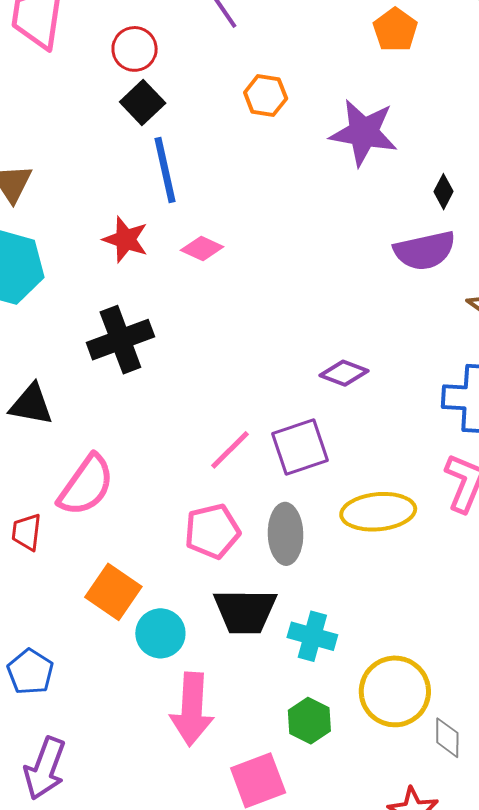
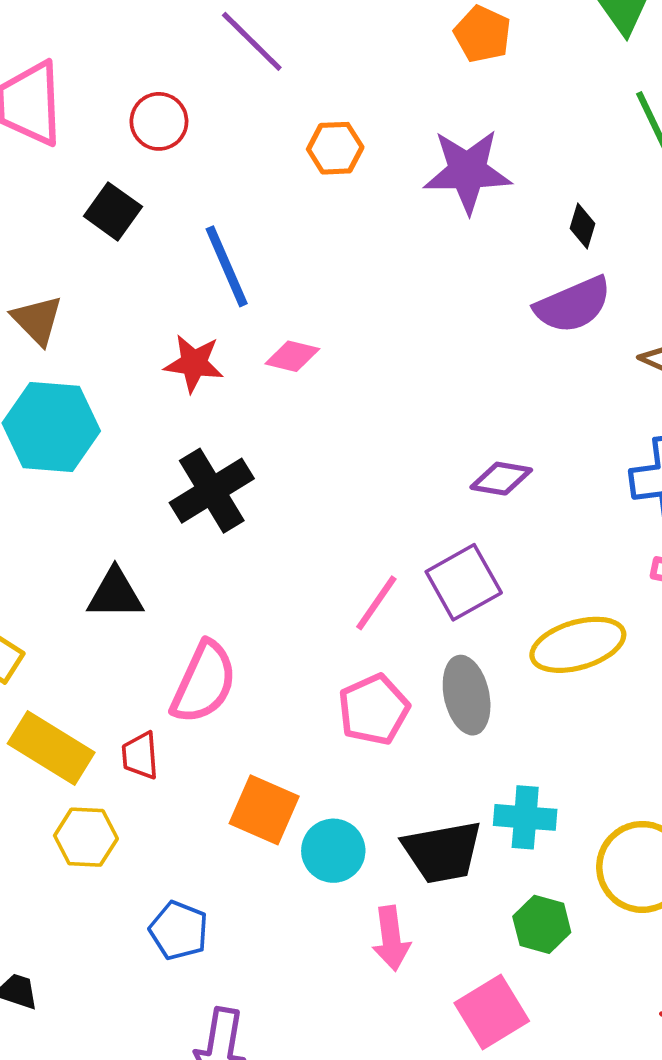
black square: (143, 102) -> (113, 211), moved
black trapezoid: (245, 611) -> (442, 852), moved
pink arrow: (192, 709) -> (391, 938), size x0.7

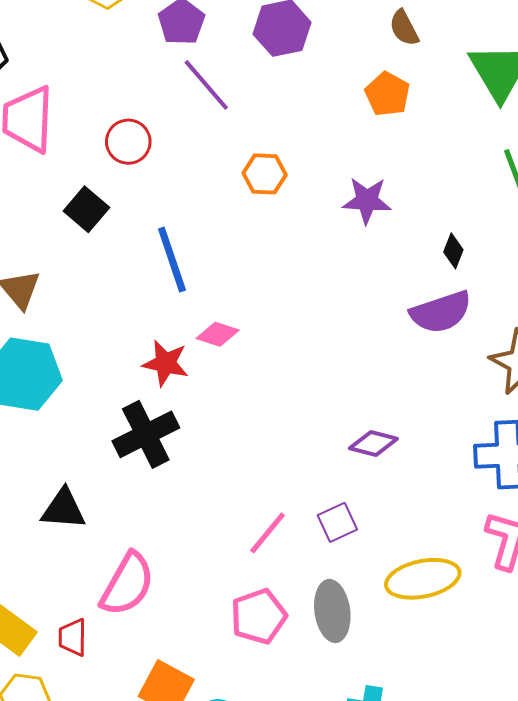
purple star: (468, 171) -> (367, 200), size x0.7
red star: (194, 363) -> (166, 363), moved
purple square: (464, 582) -> (337, 522), size x0.7

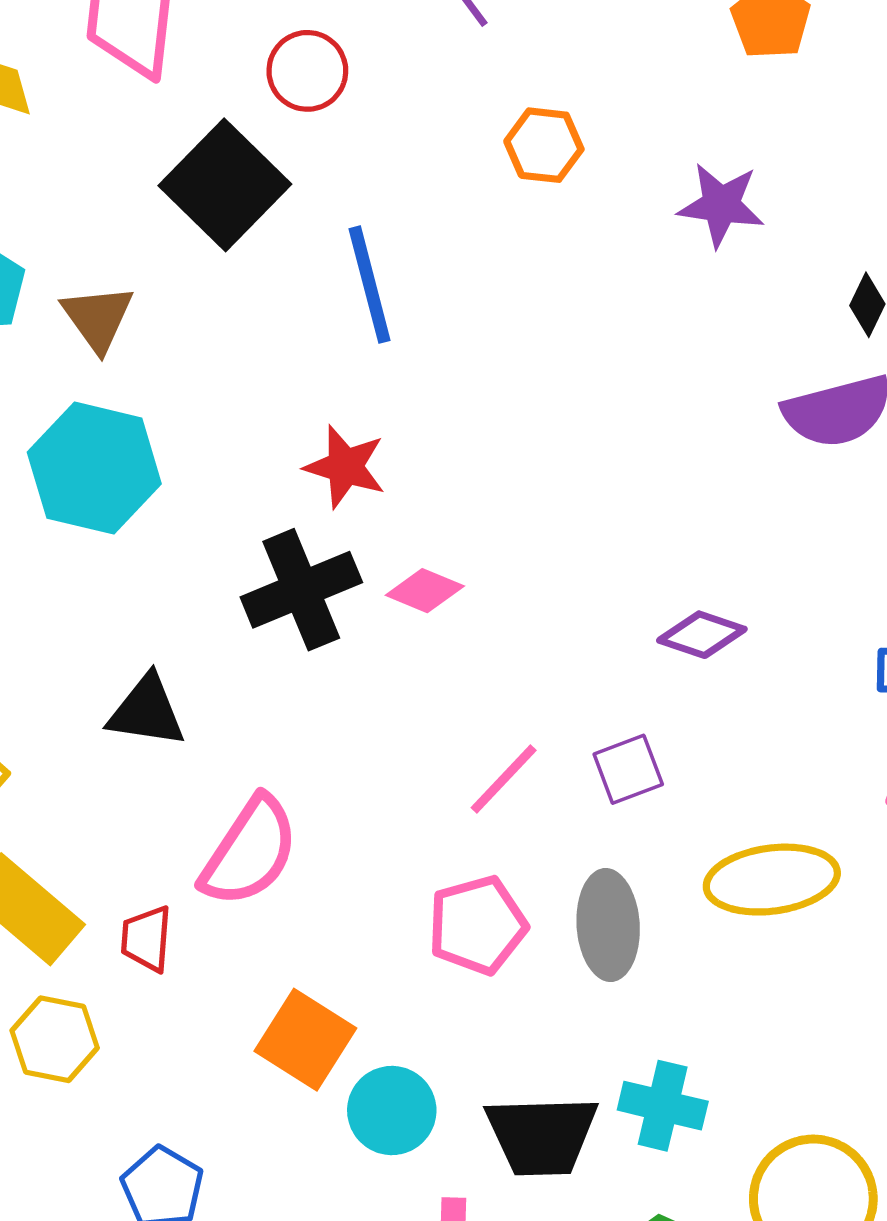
black square: (86, 209) -> (225, 185), size x1.6
pink diamond: (218, 334) -> (425, 591), moved

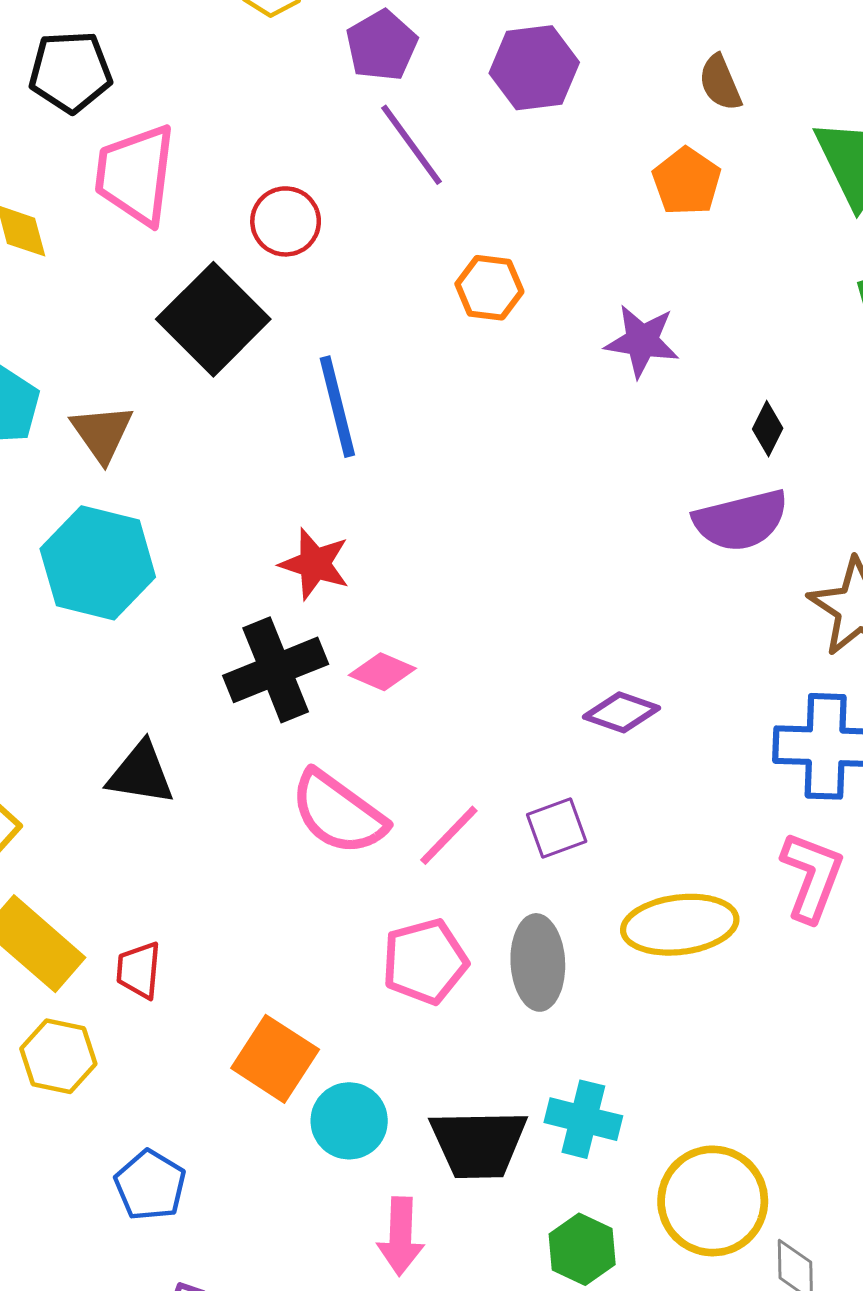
pink semicircle: (250, 852) -> (338, 813), moved, turned 92

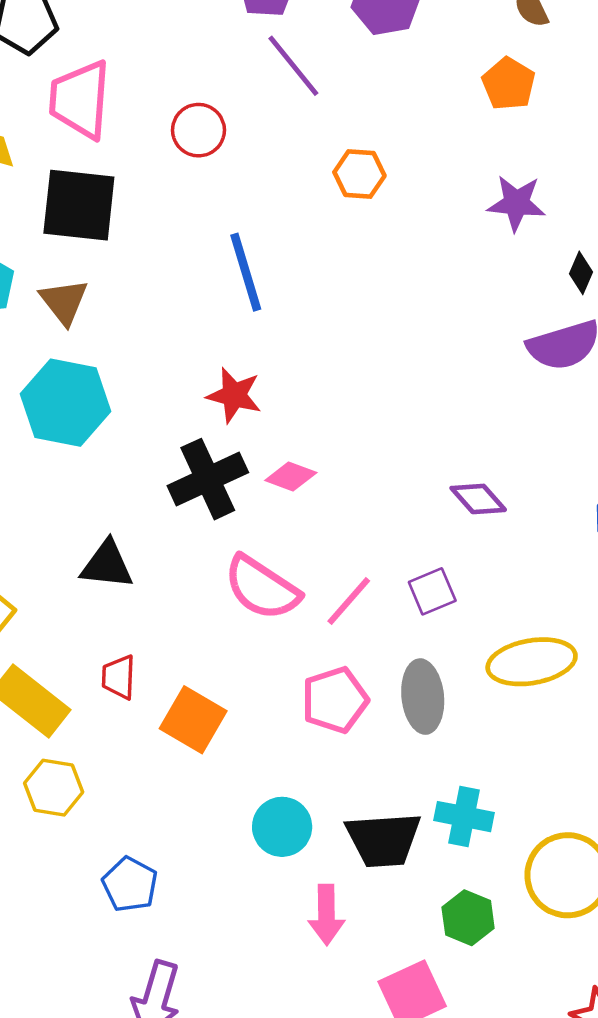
black square: (213, 319) -> (79, 205), moved, turned -36
purple star: (642, 341) -> (516, 203), moved
purple diamond: (621, 712) -> (478, 499), turned 32
red trapezoid: (139, 970) -> (119, 677), moved
orange square: (275, 1059) -> (193, 720), moved

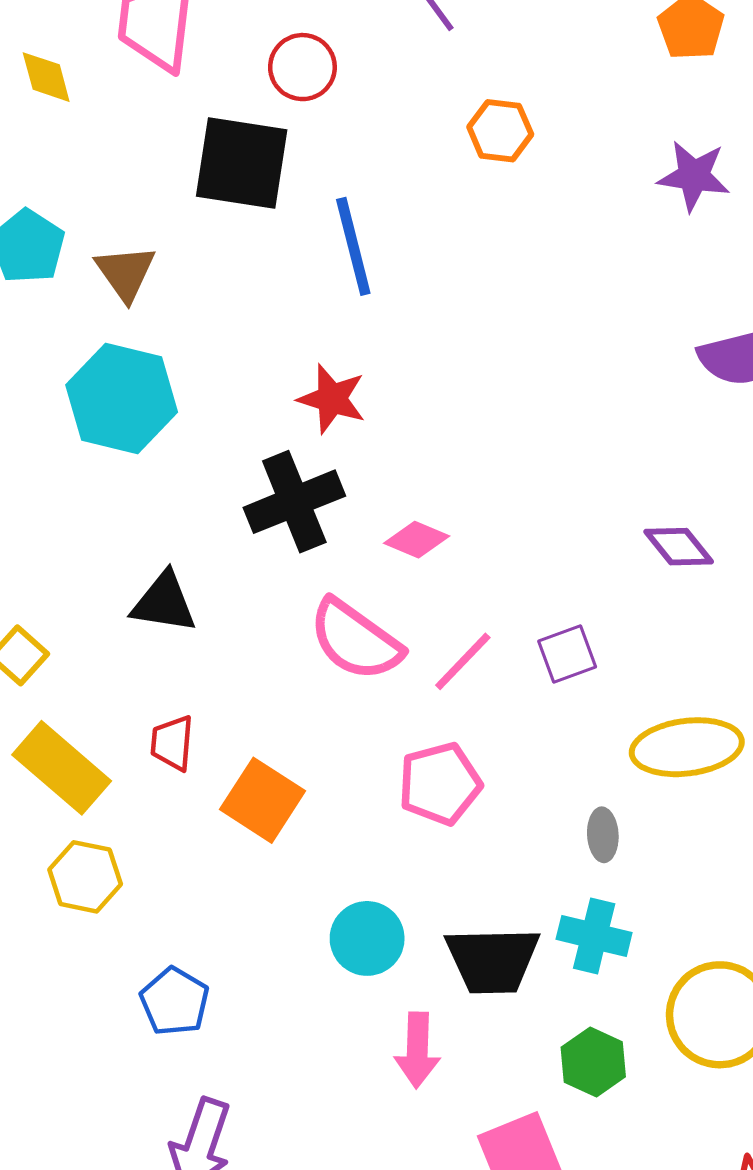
black square: (79, 205) -> (242, 163), moved
pink diamond: (291, 477) -> (417, 540), moved
purple diamond: (478, 499) -> (679, 547), moved
gray ellipse: (423, 697) -> (603, 835), moved, size x0.6

